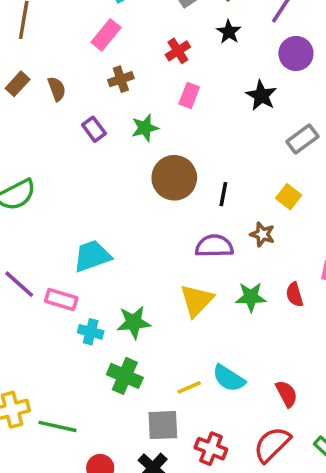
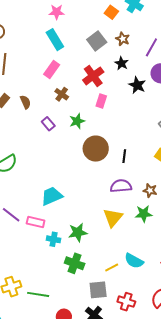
red cross: (178, 51) -> (93, 76), size x1.5
brown cross: (121, 79) -> (62, 94), turned -32
black star: (261, 96) -> (137, 85), moved
brown star: (262, 234) -> (150, 190), moved

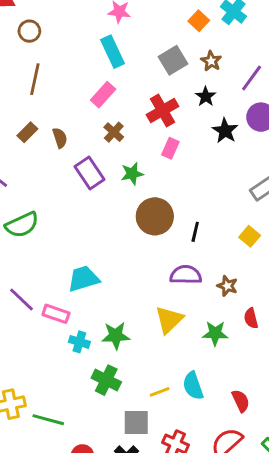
purple rectangle: (48, 124) -> (90, 173), size x1.5
green star: (144, 214) -> (215, 333), moved
cyan semicircle: (134, 261) -> (193, 386), turned 36

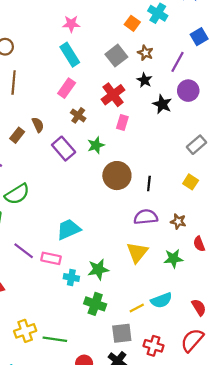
brown rectangle: (27, 132) -> (17, 135), moved
cyan semicircle: (193, 386) -> (161, 300), turned -85

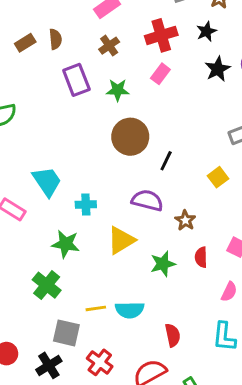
cyan trapezoid: (69, 229) -> (47, 181), turned 60
green star: (173, 259) -> (163, 264), turned -30
cyan cross: (71, 277) -> (86, 204), moved, turned -32

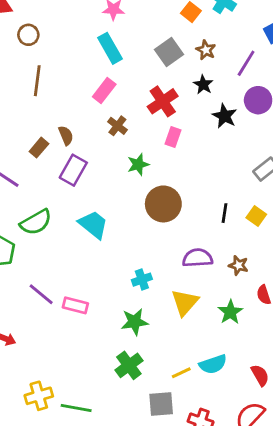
purple rectangle: (76, 80) -> (73, 170), moved, turned 68
black line: (166, 161) -> (224, 213), moved
cyan trapezoid: (47, 181) -> (93, 225), moved
green cross: (47, 285) -> (129, 365), turned 32

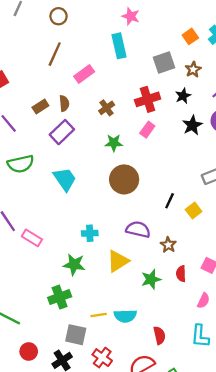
pink rectangle: (104, 90) -> (84, 74), moved

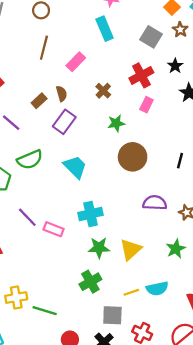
gray square: (164, 62) -> (151, 37), turned -30
brown star: (193, 69) -> (180, 30), moved
black line: (170, 201) -> (180, 161), moved
cyan cross: (90, 233) -> (91, 214), moved, size x1.5
yellow triangle: (118, 261) -> (131, 249), moved

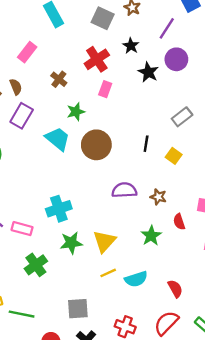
cyan trapezoid: (75, 167) -> (58, 139), moved
green cross: (90, 282) -> (36, 265), moved
yellow line: (131, 292) -> (108, 273), moved
gray square: (112, 315) -> (78, 309), moved

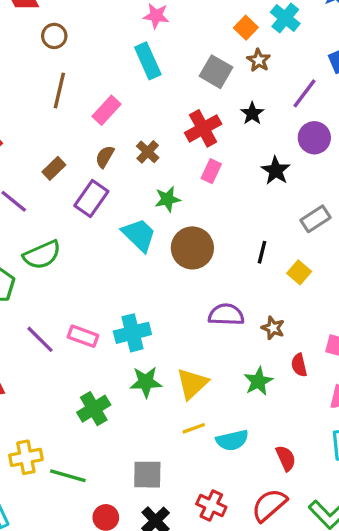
black star: (148, 72) -> (276, 171), moved
brown semicircle: (16, 87) -> (105, 157), moved, turned -133
pink rectangle: (22, 229) -> (83, 336), moved

